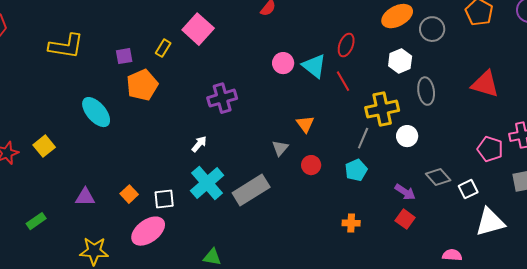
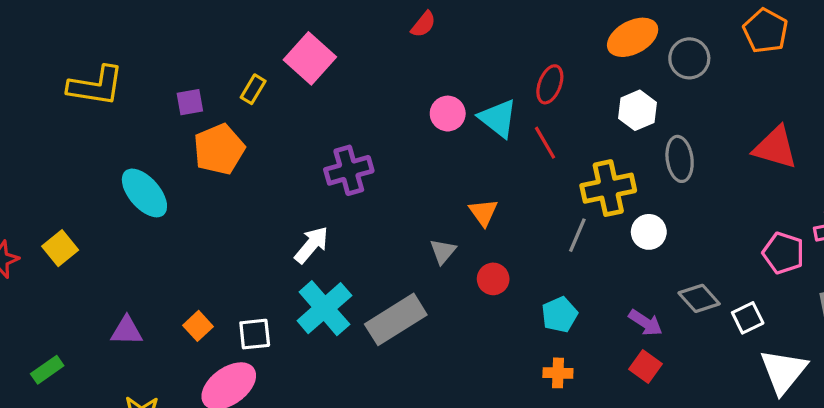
white arrow: (199, 144) -> (311, 245), size x1.4
cyan pentagon: (356, 170) -> (560, 315), moved
white triangle: (490, 222) -> (783, 371), turned -36

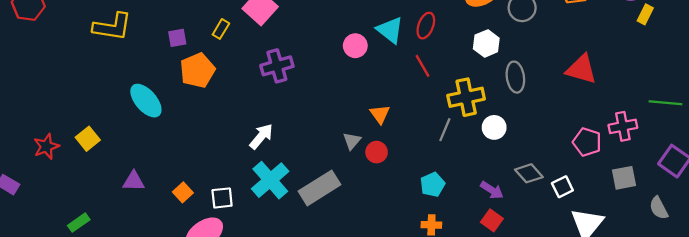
cyan triangle: (498, 118) -> (390, 30), moved
purple cross: (349, 170) -> (277, 66), moved
red circle: (493, 279) -> (377, 152), moved
purple triangle: (127, 331) -> (134, 181), moved

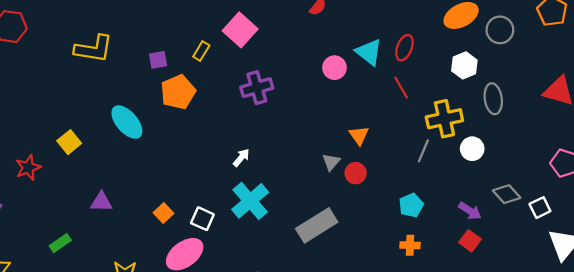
white arrow: (261, 136) -> (241, 158), size x0.7
yellow square: (88, 139) -> (69, 142), moved
purple triangle: (134, 181) -> (101, 202), moved
gray rectangle: (319, 188) -> (317, 225), moved
white square: (222, 198) -> (202, 219), turned 30

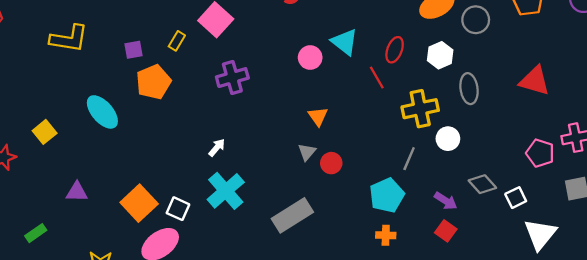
red ellipse: (404, 48) -> (395, 50), moved
orange triangle: (359, 135) -> (318, 116), moved
gray line: (423, 151) -> (409, 159), moved
cyan pentagon: (411, 205) -> (387, 195), size x1.4
orange square: (164, 213) -> (139, 203), size x1.8

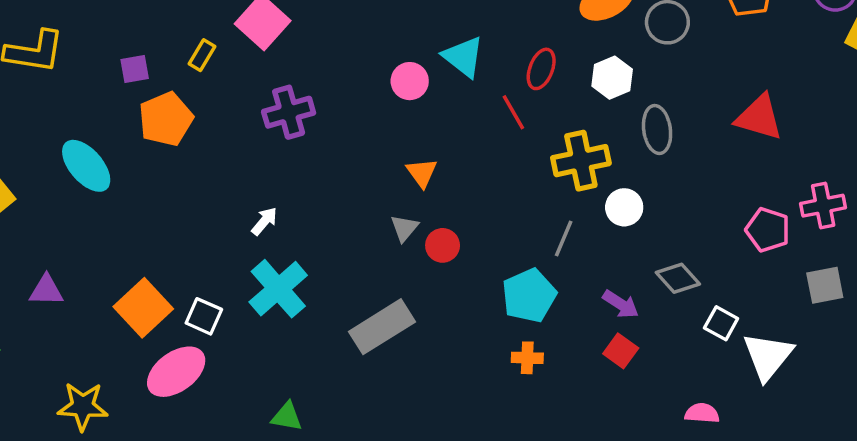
white square: (516, 198) -> (721, 323), moved, turned -35

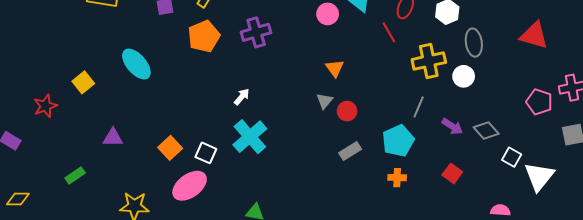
orange pentagon: (166, 119) -> (204, 36), moved
white circle: (624, 207) -> (464, 76), moved
purple arrow: (621, 304) -> (452, 126), moved
orange square: (143, 308) -> (170, 148), size x0.7
gray rectangle: (382, 327) -> (350, 151), moved, size x0.6

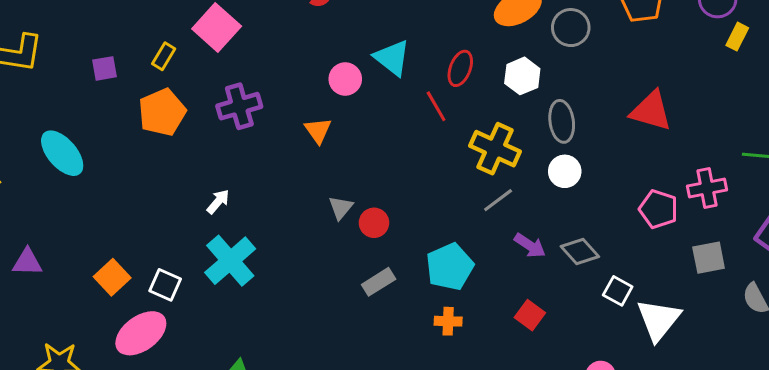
yellow cross: (429, 61) -> (495, 149), turned 36
orange triangle: (335, 68) -> (318, 130), moved
white circle: (464, 76) -> (565, 171), moved
gray line: (419, 107) -> (498, 200), moved, turned 30

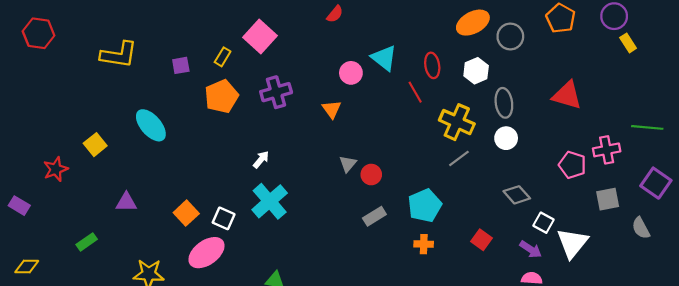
yellow rectangle: (737, 37) -> (628, 43), turned -60
red ellipse: (460, 68) -> (432, 65), turned -30
purple arrow: (530, 246) -> (531, 249), moved

